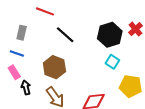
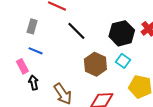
blue line: (17, 54) -> (36, 51), moved
brown hexagon: (54, 67) -> (95, 64), moved

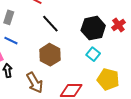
brown hexagon: (95, 64) -> (50, 55), moved

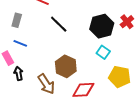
brown hexagon: (50, 55) -> (66, 66), moved

